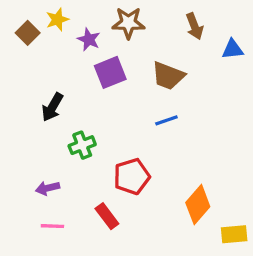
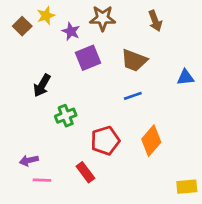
blue triangle: (232, 49) -> (185, 77), moved
purple arrow: (47, 188) -> (29, 160), moved
orange diamond: (198, 205) -> (151, 141), moved

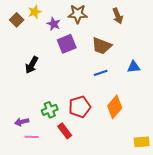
blue triangle: (185, 77) -> (134, 67), moved
green cross: (66, 116) -> (50, 110), moved

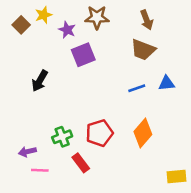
brown trapezoid: (102, 46) -> (143, 50), moved
blue line: (101, 73) -> (137, 88), moved

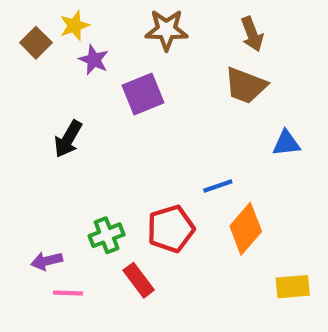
purple star: (67, 30) -> (94, 60), moved
blue line: (137, 88) -> (218, 186), moved
yellow rectangle: (176, 176) -> (293, 287), moved

